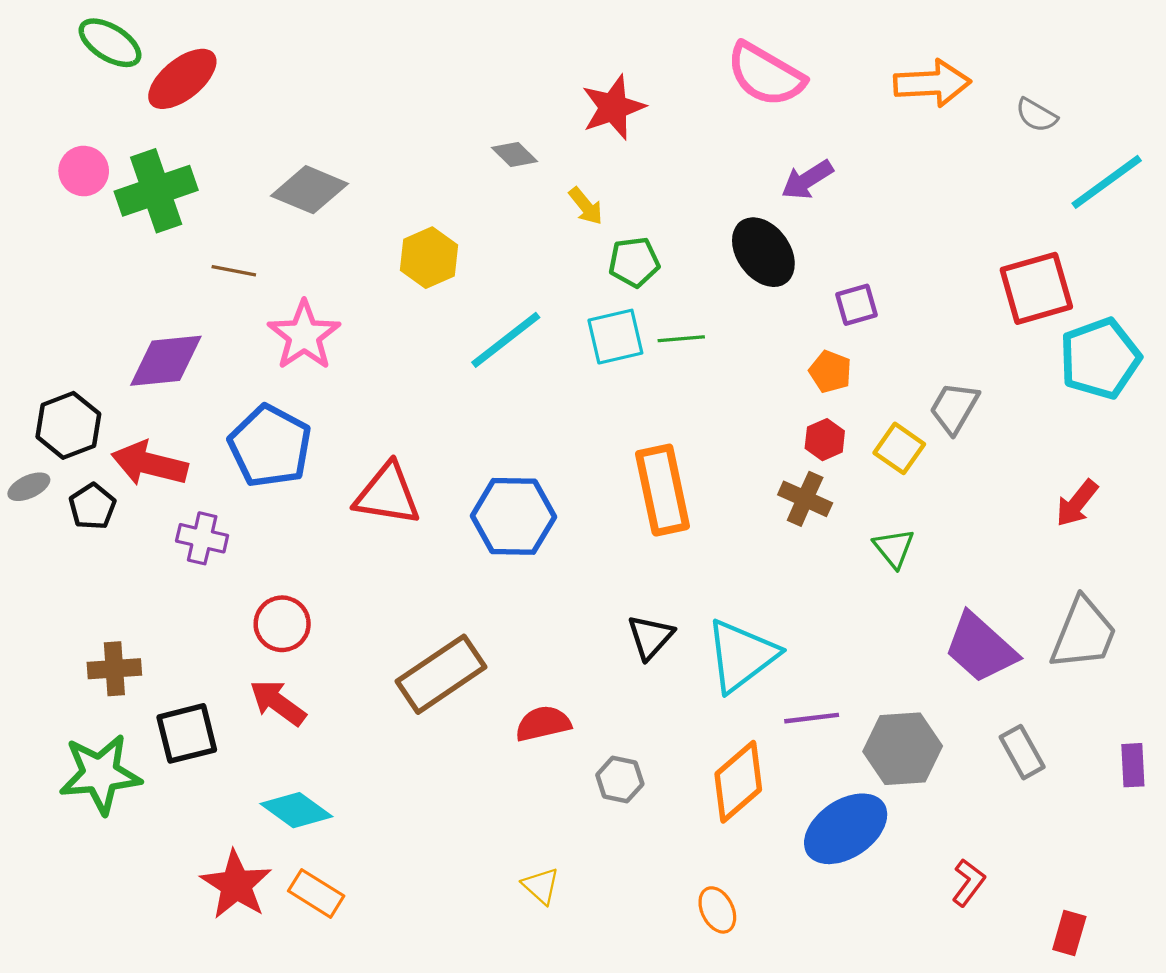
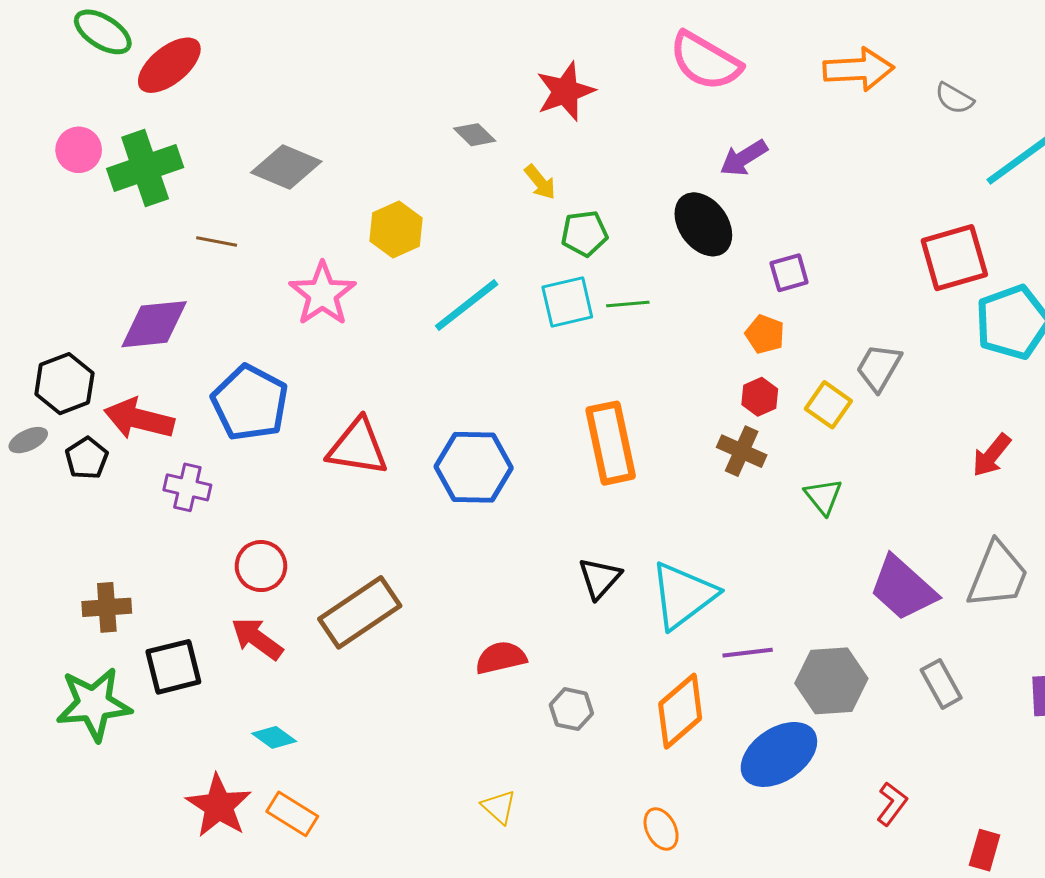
pink star: (304, 335) -> (322, 294), moved
brown rectangle: (441, 674) -> (360, 612), moved
cyan diamond: (296, 810) -> (274, 737), size x0.7

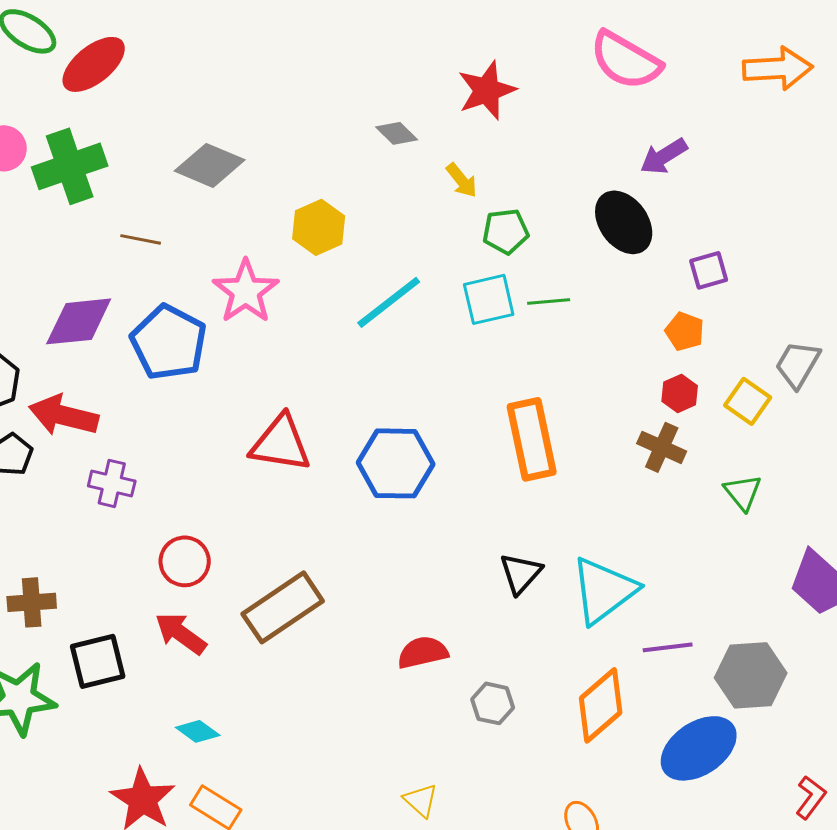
blue pentagon: (250, 403) -> (169, 342), moved

